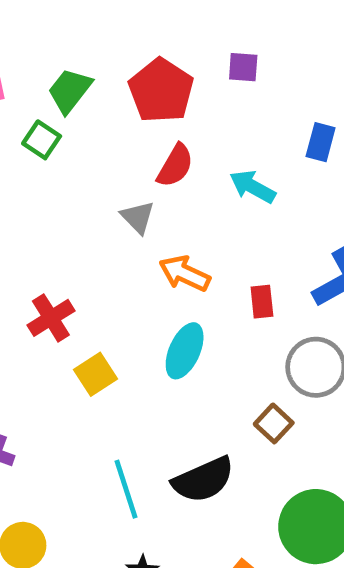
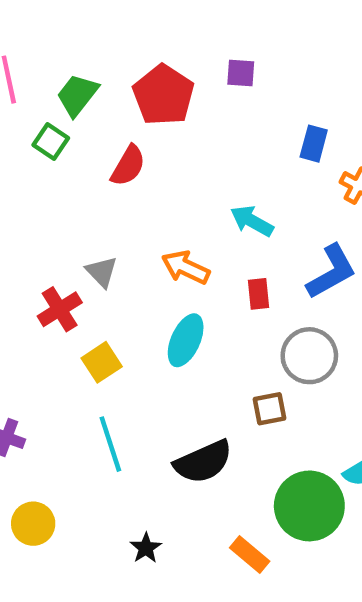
red semicircle: (175, 166) -> (128, 166), moved
cyan arrow: (253, 187) -> (252, 221), moved
gray triangle: (138, 217) -> (102, 272), moved
brown square: (274, 423) -> (270, 409), turned 36
cyan line: (126, 489) -> (110, 444), moved

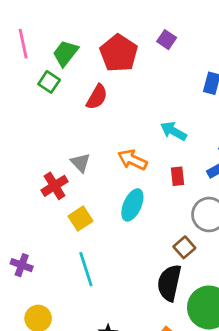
purple square: (241, 73) -> (167, 40), turned 30
brown square: (270, 409) -> (184, 247), turned -30
black semicircle: (203, 462) -> (169, 283), moved, turned 126

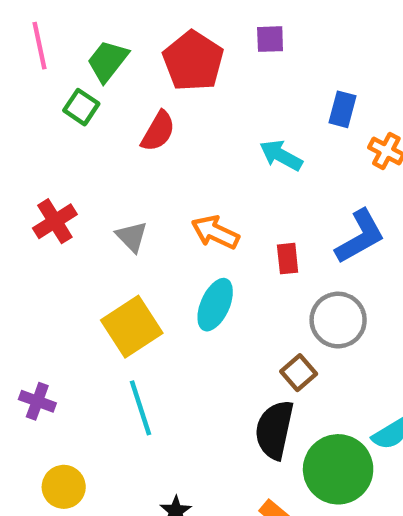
purple square: (167, 40) -> (270, 39), turned -36
cyan arrow: (173, 131) -> (281, 155), moved
red cross: (55, 186) -> (55, 221), moved
yellow square: (80, 219) -> (132, 327), size x1.5

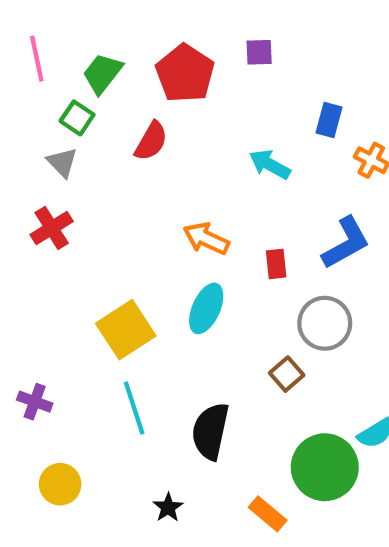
gray triangle: (132, 237) -> (62, 162), moved
black semicircle: (274, 430) -> (210, 431), moved

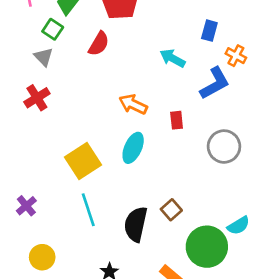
blue L-shape: (346, 243) -> (215, 83), moved
gray circle: (325, 323) -> (224, 147), moved
brown square: (287, 374) -> (171, 210), moved
purple cross: (35, 402) -> (26, 206), turned 30

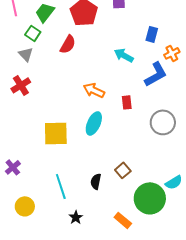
orange cross: (236, 56) -> (172, 53), turned 35
yellow square: (83, 161) -> (56, 133), turned 32
cyan line: (88, 210) -> (61, 186), moved
black semicircle: (136, 224) -> (96, 181), size x0.6

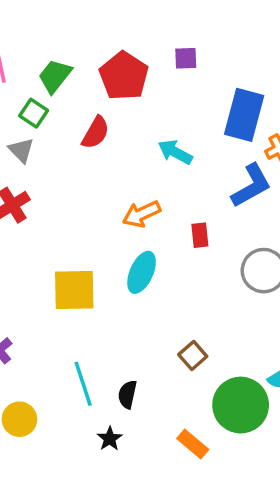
blue rectangle: (152, 34) -> (244, 115), size x1.8
cyan arrow: (124, 55) -> (175, 152), moved
orange arrow: (94, 90) -> (142, 214), turned -50
black semicircle: (96, 181) -> (127, 394), moved

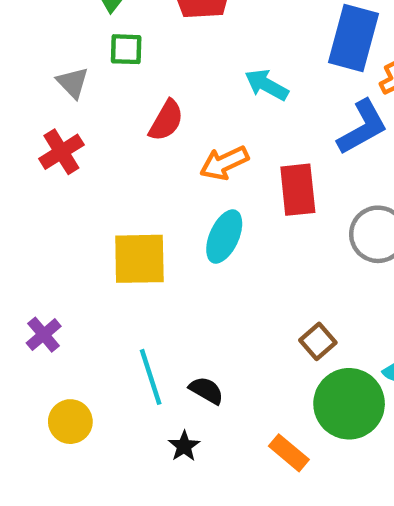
green square: (34, 113) -> (126, 49), moved, turned -32
red semicircle: (96, 133) -> (166, 121), moved
red rectangle: (200, 235) -> (298, 190), size x1.6
brown square: (193, 355) -> (318, 341), moved
black semicircle: (127, 394) -> (206, 390), turned 108

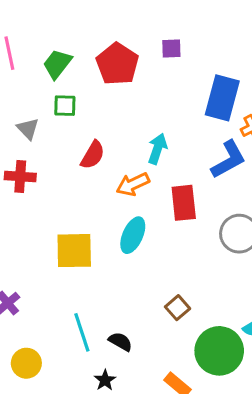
cyan arrow: (267, 85) -> (157, 149), moved, turned 80
red cross: (61, 152) -> (20, 177), turned 36
brown square: (318, 341) -> (178, 308), moved

